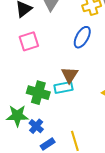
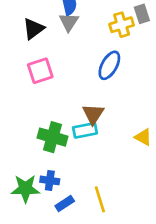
green star: (17, 116) -> (25, 189), moved
blue cross: (36, 126) -> (50, 180), turned -32

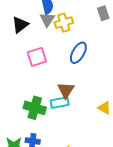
yellow cross: (122, 25) -> (64, 23), moved
pink square: (40, 71) -> (37, 57), moved

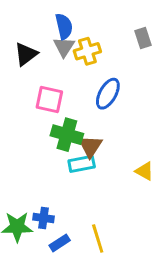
pink square: (37, 57) -> (49, 99), turned 30
green cross: (35, 108) -> (67, 135), moved

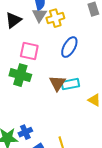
green cross: (67, 135) -> (20, 75), moved
cyan rectangle: (82, 164) -> (70, 84), moved
blue cross: (43, 218) -> (25, 132), turned -32

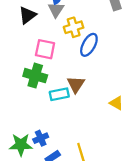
yellow cross: (55, 18) -> (74, 27), moved
cyan rectangle: (70, 84) -> (59, 94), moved

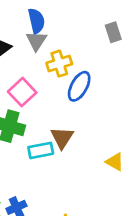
pink square: (45, 49) -> (22, 92), turned 35

